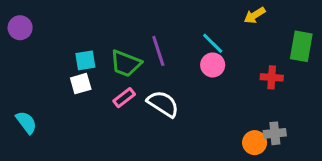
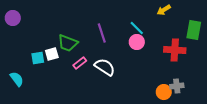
cyan square: (85, 60) -> (38, 58), moved
green trapezoid: (126, 63) -> (68, 43), moved
red cross: (272, 77) -> (175, 50), size x1.5

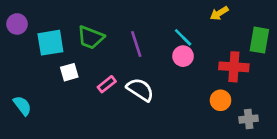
green trapezoid: (68, 43) -> (91, 37), moved
cyan square: (38, 58) -> (50, 43), moved, size x1.5
gray cross: (177, 86) -> (249, 119), moved
orange circle: (164, 92) -> (221, 100), moved

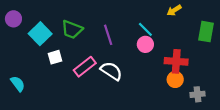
cyan square: (50, 43) -> (40, 34), turned -35
red cross: (234, 67) -> (176, 61), moved
pink rectangle: (107, 84) -> (85, 67), size x1.5

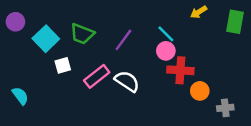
green rectangle: (206, 32) -> (235, 22), moved
purple line: (108, 35) -> (123, 40), turned 54
red cross: (176, 61) -> (180, 70), moved

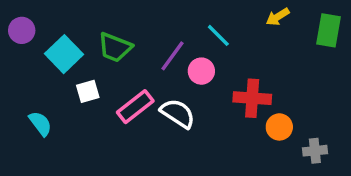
cyan line: (166, 34) -> (218, 35), moved
pink circle: (166, 51) -> (201, 71), moved
cyan semicircle: (20, 96) -> (40, 124), moved

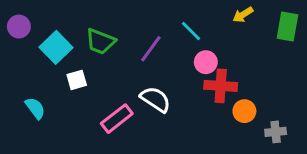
pink circle: (201, 71) -> (206, 62), moved
pink rectangle: (135, 107) -> (117, 119), moved

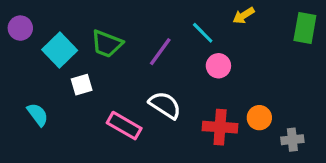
yellow arrow: (243, 15) -> (244, 15), moved
red cross: (221, 86) -> (220, 127), moved
pink rectangle: (117, 119) -> (124, 126), turned 68

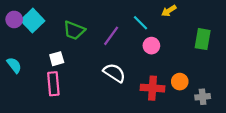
green rectangle: (305, 28) -> (203, 39), moved
cyan square: (60, 50) -> (33, 21), moved
cyan semicircle: (38, 115) -> (14, 65), moved
pink rectangle: (124, 126) -> (53, 84), moved, turned 55

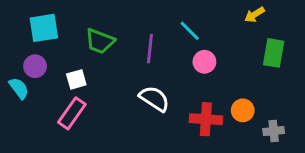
yellow arrow: (169, 11) -> (255, 15), moved
purple circle: (14, 19) -> (35, 66), moved
cyan square: (33, 21) -> (44, 28), turned 35
purple line: (111, 36) -> (150, 49), turned -30
pink rectangle: (53, 84) -> (72, 113), turned 40

